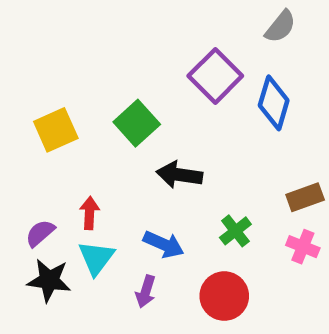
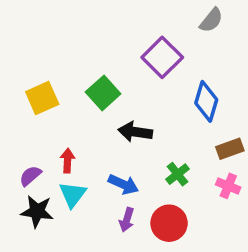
blue diamond: (274, 103) -> (206, 101), moved
purple arrow: (146, 292) -> (127, 220), moved

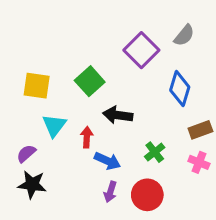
gray semicircle: (211, 20) -> (184, 35), moved
yellow square: (42, 98) -> (37, 86), turned 32
red arrow: (68, 161) -> (87, 137), moved
cyan triangle: (73, 194) -> (54, 125), moved

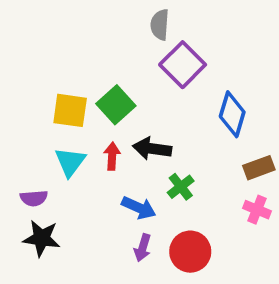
gray semicircle: (184, 35) -> (160, 25), moved, turned 145
yellow square: (37, 86) -> (70, 110), moved
red arrow: (87, 137) -> (112, 156), moved
green cross: (155, 152) -> (181, 187), moved
purple semicircle: (26, 153) -> (34, 198), turned -144

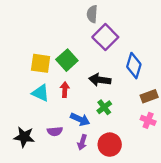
black arrow: (152, 149) -> (100, 80), moved
cyan triangle: (70, 162) -> (41, 93), turned -42
purple semicircle: (34, 198) -> (55, 131), moved

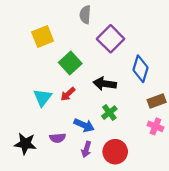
gray semicircle: (92, 14) -> (85, 15), moved
yellow square: (41, 63) -> (43, 36), moved, turned -30
red arrow: (65, 90) -> (68, 94), turned -136
cyan triangle: (41, 93) -> (43, 98), turned 42

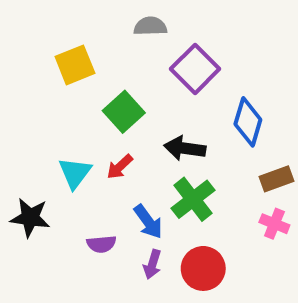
gray semicircle: (85, 15) -> (150, 26), turned 84
green cross: (109, 113) -> (193, 199), size x1.5
blue arrow: (84, 125) -> (148, 222), turned 30
black star: (25, 144) -> (30, 218), moved

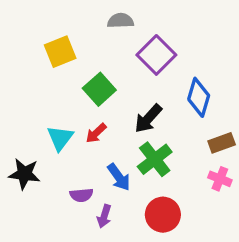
black arrow: (185, 148) -> (148, 118), turned -56
purple arrow: (152, 264) -> (104, 216), moved

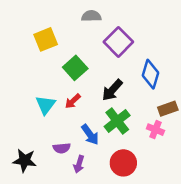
black star: (24, 174) -> (25, 160), moved
pink cross: (220, 179) -> (155, 130), moved

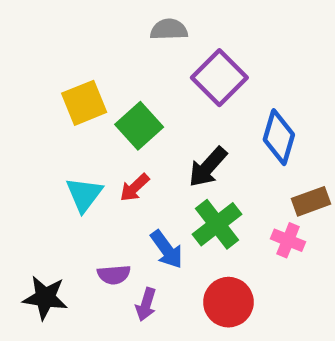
yellow square: (46, 39) -> (84, 103), moved

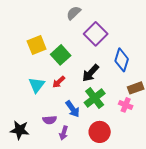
gray semicircle: (169, 30) -> (74, 13), turned -42

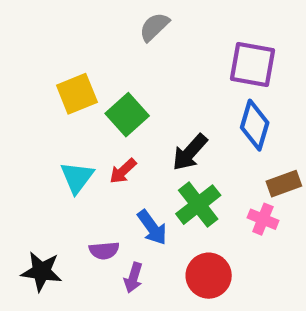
purple square: (96, 34) -> (253, 65), moved, turned -35

